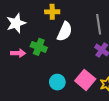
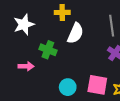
pink arrow: (18, 53) -> (26, 66), moved
pink square: (85, 80) -> (97, 85), turned -30

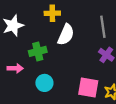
green cross: (48, 50) -> (38, 51), turned -35
cyan circle: (68, 87) -> (44, 83), moved

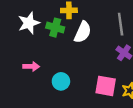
green cross: (38, 51) -> (55, 28), moved, turned 30

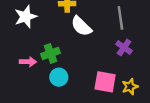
green cross: (55, 28) -> (50, 53), moved, turned -36
white semicircle: (83, 32) -> (81, 26), turned 110

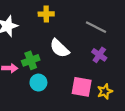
gray line: (120, 18) -> (96, 27), turned -55
white semicircle: (81, 26) -> (59, 48), moved

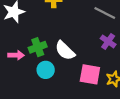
white semicircle: (59, 48) -> (65, 51), moved

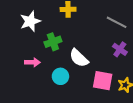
green cross: (38, 47) -> (53, 42), moved

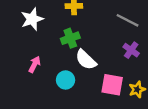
green cross: (53, 42) -> (70, 38), moved
pink arrow: (32, 62) -> (34, 64), turned -64

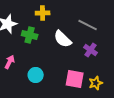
green cross: (70, 38) -> (30, 35), moved, turned 35
white semicircle: (86, 60) -> (63, 39), moved

